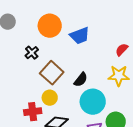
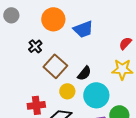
yellow circle: (50, 98) -> (67, 91), moved

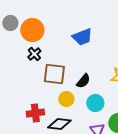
orange circle: (53, 19) -> (32, 30), moved
brown square: (55, 66) -> (54, 74), turned -35
cyan circle: (96, 95) -> (95, 103), size x0.7

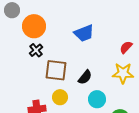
gray circle: (10, 23) -> (12, 10), moved
yellow circle: (66, 99) -> (60, 97), moved

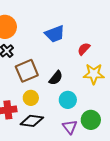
red semicircle: (126, 47) -> (84, 49), moved
brown square: (56, 70) -> (27, 71), turned -30

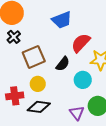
red semicircle: (84, 49) -> (81, 43), moved, size x1.5
cyan circle: (68, 100) -> (83, 80), moved

